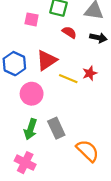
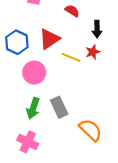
black arrow: (98, 38) -> (97, 29), moved, turned 77

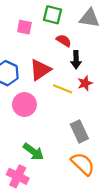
black arrow: (97, 29) -> (76, 60), moved
gray rectangle: (59, 107) -> (79, 131), moved
green arrow: (33, 108) -> (33, 152), moved, turned -72

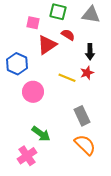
black arrow: (76, 60) -> (90, 52), moved
red triangle: (40, 70) -> (47, 45), moved
pink cross: (18, 176) -> (27, 156), turned 30

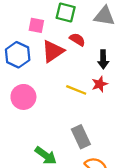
blue hexagon: (17, 64) -> (18, 55), moved
pink circle: (33, 92) -> (23, 97), moved
gray rectangle: (82, 116) -> (81, 137), moved

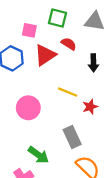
red star: (100, 84) -> (90, 107), moved
pink circle: (23, 97) -> (28, 108), moved

